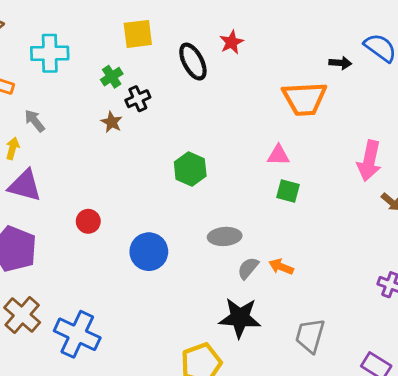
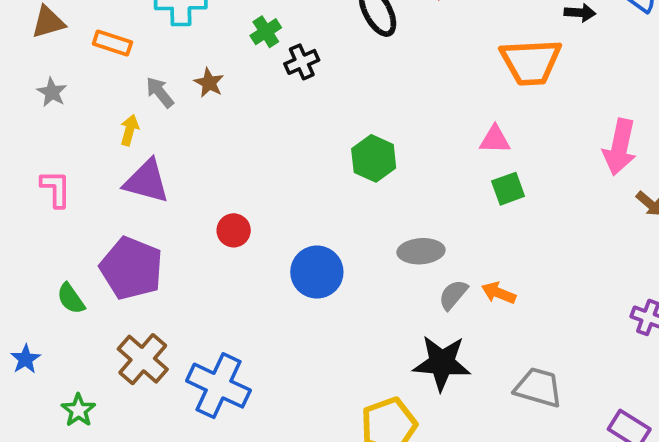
brown star: (112, 122) -> (209, 83), moved
green square: (288, 191) -> (508, 189), turned -35
gray trapezoid: (310, 336) -> (538, 387), turned 90

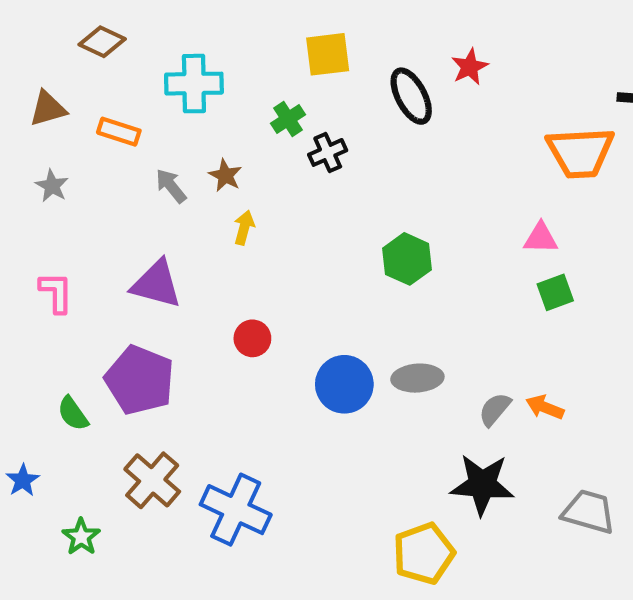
yellow arrow: (130, 130) -> (244, 228), moved
gray ellipse: (421, 251) -> (417, 378), moved

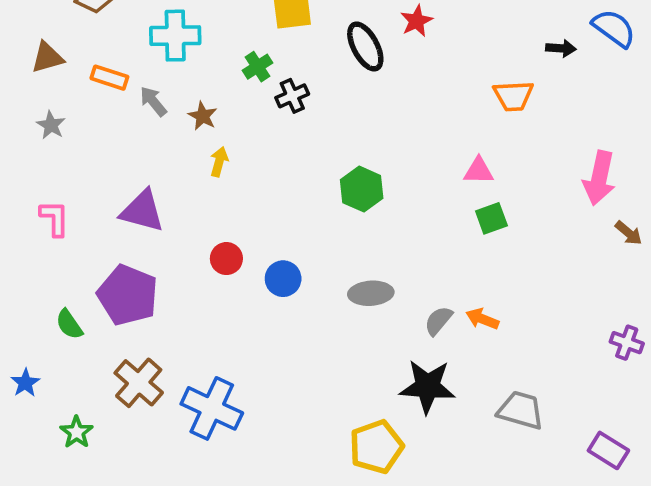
orange trapezoid: (580, 152) -> (513, 96), size x0.7
gray arrow: (171, 186) -> (153, 101), moved
blue circle: (344, 384) -> (283, 279), moved, size x0.7

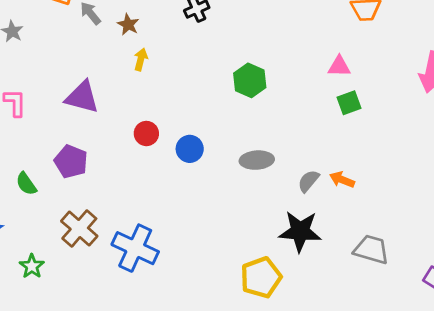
purple pentagon: (128, 295) -> (71, 161), size x0.7

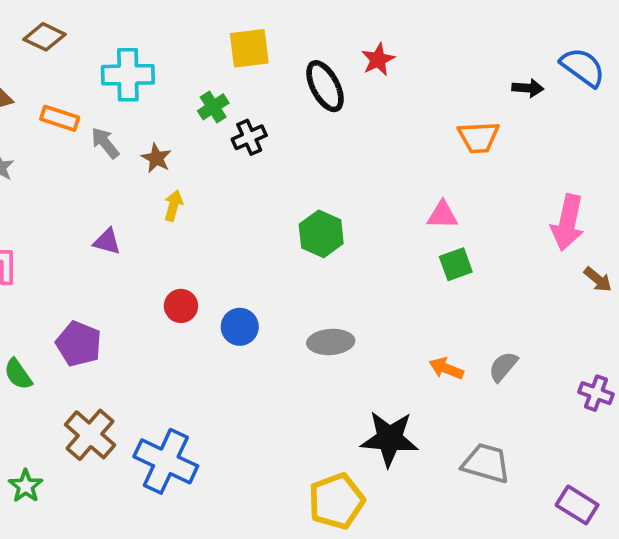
purple triangle: (82, 97) -> (107, 242), moved, size x0.6
gray semicircle: (308, 181) -> (503, 367), moved

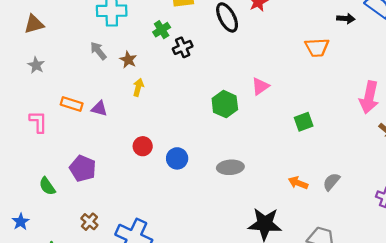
orange rectangle: (60, 118) -> (72, 104), moved
pink triangle: (442, 215) -> (260, 86), moved, turned -36
brown cross: (90, 435) -> (89, 222), size x0.6

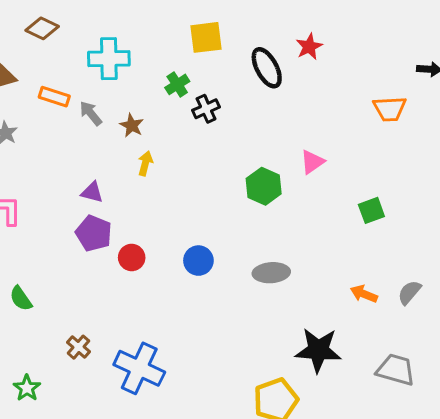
orange rectangle: (72, 104) -> (54, 97), moved
red circle: (143, 146) -> (132, 257), moved
purple pentagon: (83, 168) -> (94, 233), moved

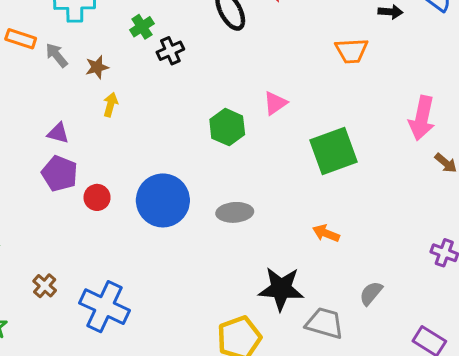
brown star: (132, 125) -> (97, 67), turned 30
green square: (371, 210) -> (334, 151), size x1.8
blue circle: (198, 261) -> (163, 200), size x1.8
gray semicircle: (409, 292) -> (371, 293), moved
gray trapezoid: (396, 370) -> (325, 323), moved

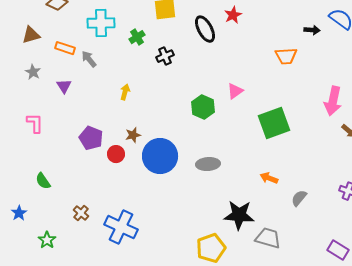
green cross: (142, 27) -> (137, 37), moved
brown star: (97, 67) -> (133, 135), moved
purple triangle: (58, 133) -> (64, 86), moved, turned 42
gray semicircle: (371, 293) -> (299, 198), moved

